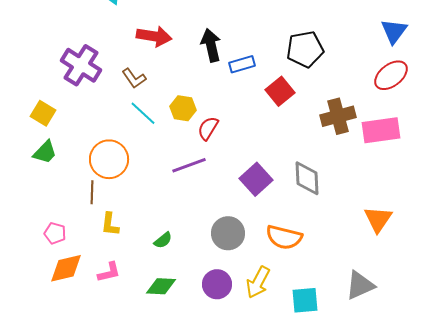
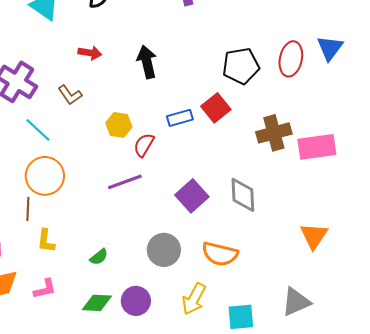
red arrow: (154, 36) -> (90, 53), size x0.7
blue rectangle: (242, 64) -> (180, 118), moved
red ellipse: (391, 75) -> (291, 59), moved, turned -40
cyan line: (143, 113) -> (38, 130), moved
purple circle: (217, 284) -> (136, 301), moved

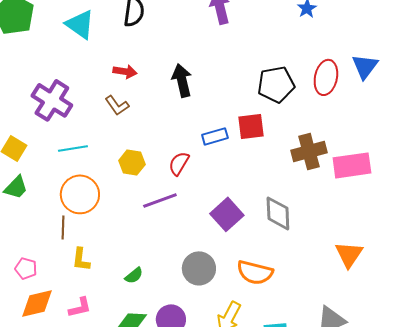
brown L-shape: (70, 95) -> (117, 105), moved
red square: (216, 108) -> (251, 126), turned 32
yellow hexagon: (119, 125) -> (132, 162), moved
cyan line: (38, 130) -> (73, 148), turned -52

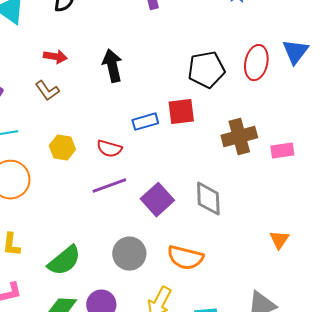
red semicircle: (179, 163) -> (109, 149), turned -105
pink rectangle: (352, 165) -> (282, 151), size x0.6
purple line: (160, 200) -> (109, 186), moved
orange triangle: (349, 254) -> (279, 240), size x0.7
green semicircle: (134, 275) -> (64, 261), size x1.8

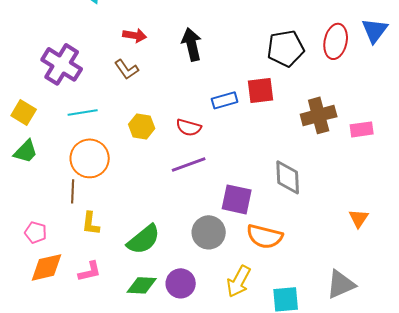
purple square: (157, 200) -> (237, 199), moved, turned -36

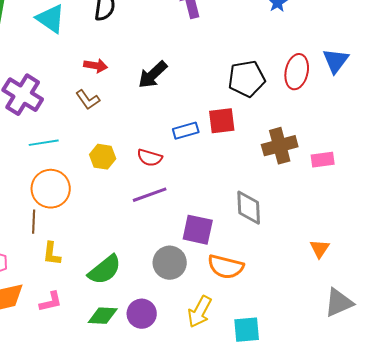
black arrow: (192, 44) -> (153, 75), turned -120
gray triangle: (341, 284) -> (339, 303), moved

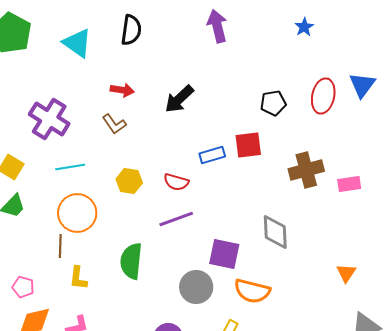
black pentagon: (247, 79) -> (273, 103), size x0.7
green semicircle: (105, 270) -> (131, 261), moved, turned 135

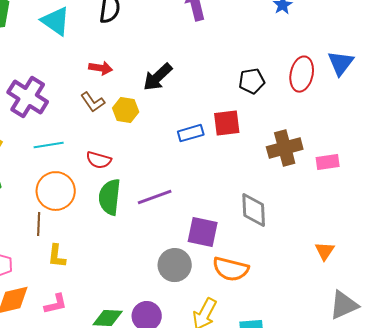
yellow hexagon: (129, 181) -> (126, 110), moved
red semicircle: (176, 182) -> (99, 160), moved
green semicircle: (131, 261) -> (110, 197), moved

